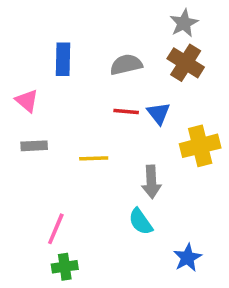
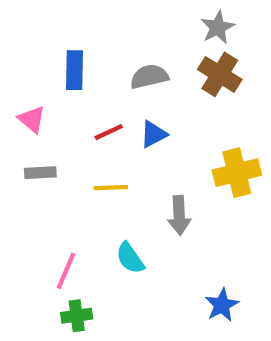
red line: (126, 112) -> (109, 132), moved, turned -30
blue triangle: (159, 113) -> (154, 134), moved, turned 40
cyan semicircle: (141, 222) -> (130, 258), moved

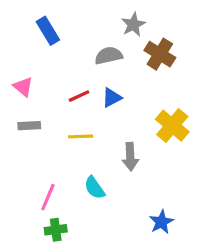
gray star: (218, 27) -> (133, 25), moved
blue rectangle: (75, 70) -> (48, 31), moved, turned -32
yellow cross: (237, 173) -> (172, 126), turned -36

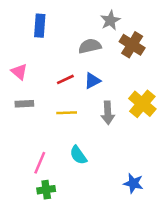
blue rectangle: (48, 31) -> (40, 26), turned 35
gray arrow: (130, 157) -> (108, 113), moved
blue star: (161, 222) -> (133, 183), turned -30

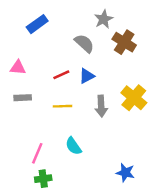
blue rectangle: (40, 26) -> (37, 24), turned 50
gray semicircle: (90, 46) -> (84, 43), turned 55
pink triangle: (19, 72) -> (18, 68), turned -35

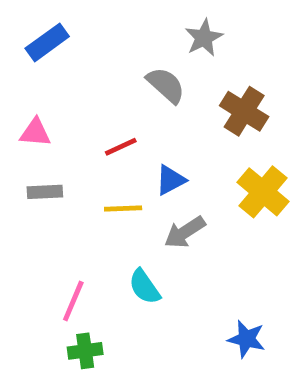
blue rectangle: (37, 24) -> (47, 42), moved
brown cross: (124, 42) -> (244, 111), moved
blue triangle: (87, 76) -> (171, 180), moved
gray arrow: (101, 106) -> (185, 232), moved, turned 60

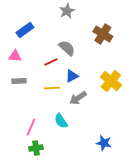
gray star: (204, 38) -> (67, 11), moved
blue rectangle: (47, 42) -> (25, 30), moved
gray semicircle: (166, 85) -> (67, 48), moved
brown cross: (244, 111) -> (103, 34), moved

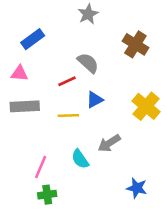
gray rectangle: (19, 81) -> (25, 106), size x1.5
gray arrow: (78, 98) -> (109, 143), moved

